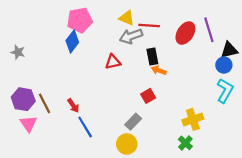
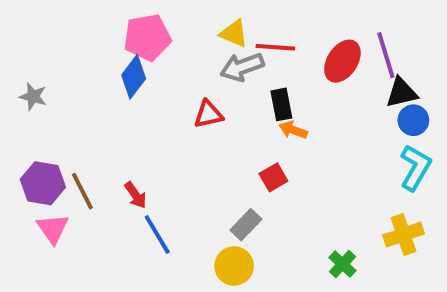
black triangle: (229, 50) -> (402, 93), moved
yellow cross: (193, 119) -> (404, 234), moved

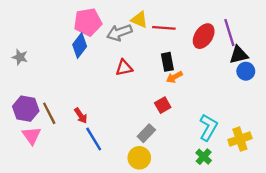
gray arrow: (242, 67) -> (119, 33), moved
orange arrow: (293, 130) -> (174, 77), turned -49
cyan L-shape: (415, 167) -> (208, 127), moved

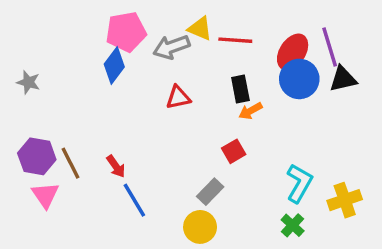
blue circle: (246, 71) -> (299, 79), moved, size x1.5

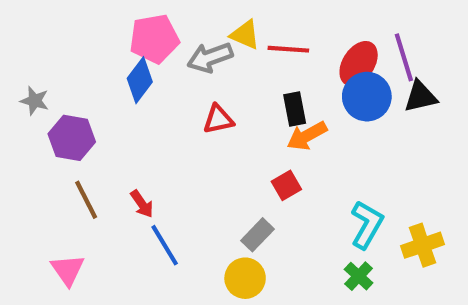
orange arrow: (250, 111) -> (307, 136), size x1.4
purple hexagon: (37, 156) -> (72, 138), moved
pink triangle: (45, 195) -> (68, 270), moved

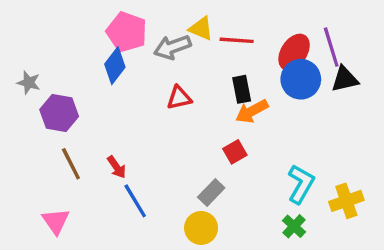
pink pentagon: (154, 39) -> (127, 32), turned 30

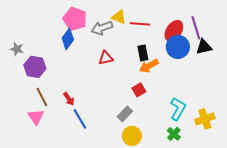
pink triangle: (56, 221) -> (36, 117), moved
yellow circle: (201, 228) -> (132, 136), moved

